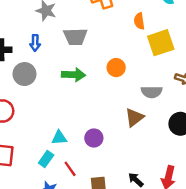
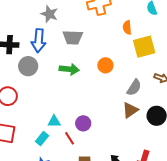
blue arrow: (35, 43) -> (39, 41), size x1.6
gray semicircle: (152, 92) -> (134, 88), turned -60
brown triangle: (134, 117) -> (130, 110), moved
red line: (70, 169) -> (69, 138), moved

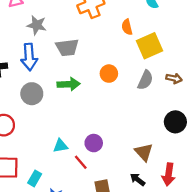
gray circle: (28, 66) -> (32, 94), moved
gray semicircle: (134, 88) -> (145, 80), moved
brown triangle: (130, 110) -> (144, 152), moved, turned -30
cyan rectangle: (42, 139) -> (35, 178), moved

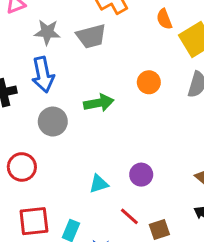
gray trapezoid: (67, 48) -> (91, 36), moved
red line: (81, 162) -> (129, 216), moved

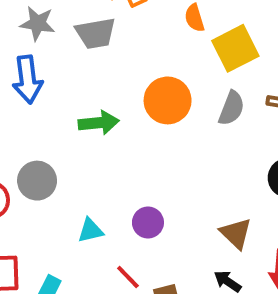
orange circle: (149, 82) -> (168, 100), size x1.5
gray circle: (53, 122) -> (37, 181), moved

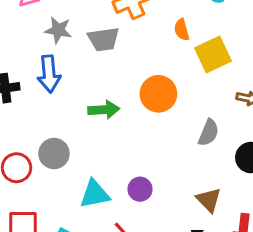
gray semicircle: (231, 108) -> (209, 133), moved
cyan triangle: (91, 230) -> (95, 194), size x1.5

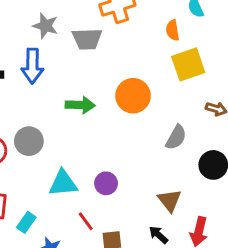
orange semicircle: (182, 30) -> (173, 30), moved

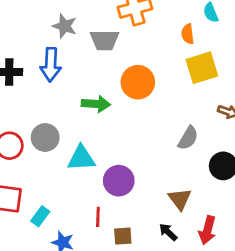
orange circle: (133, 96) -> (138, 82), moved
cyan triangle: (63, 183) -> (81, 158), moved
purple circle: (106, 183) -> (119, 181), size x1.4
red line: (86, 221) -> (98, 217), turned 36

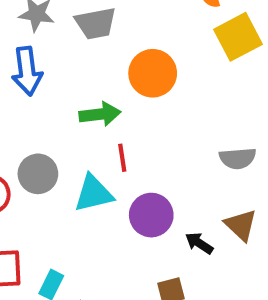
gray semicircle: (188, 138) -> (238, 158), moved, turned 65
red line: (98, 217) -> (122, 158), moved
black arrow: (168, 232) -> (199, 243), moved

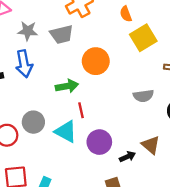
gray semicircle: (238, 158) -> (143, 96), moved
cyan triangle: (94, 193) -> (66, 132), turned 45
black arrow: (199, 243) -> (128, 157), turned 126

